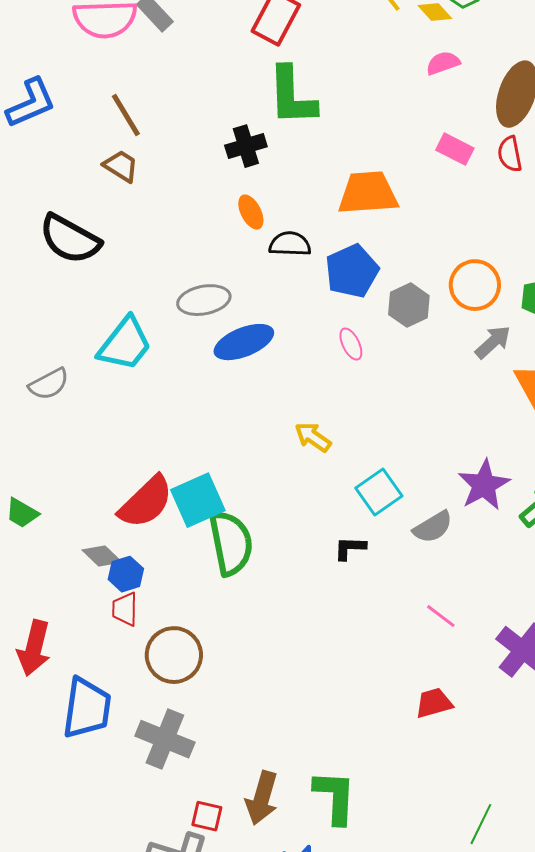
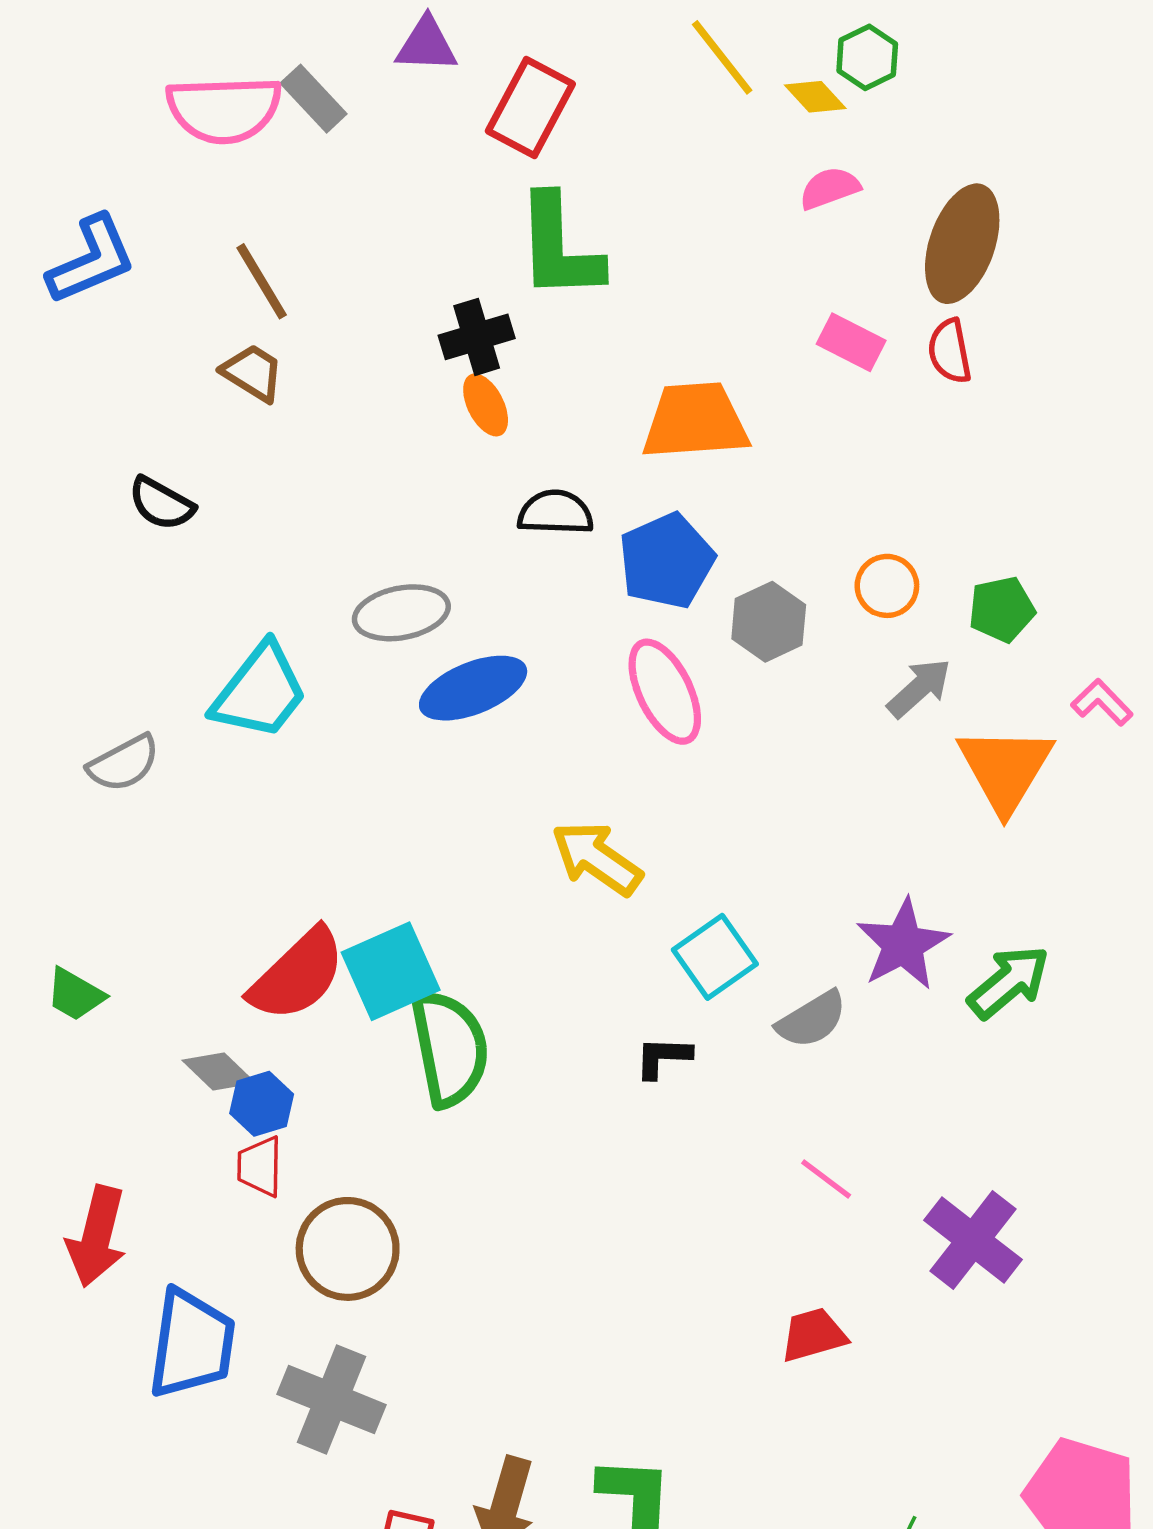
orange ellipse: (251, 212) -> (486, 405), moved
black semicircle: (70, 239) -> (161, 504), size x0.6
orange circle: (475, 285) -> (887, 586), size x0.7
pink ellipse: (351, 344) -> (665, 692), size x1.8
yellow arrow: (313, 437) -> (597, 858), size x1.4

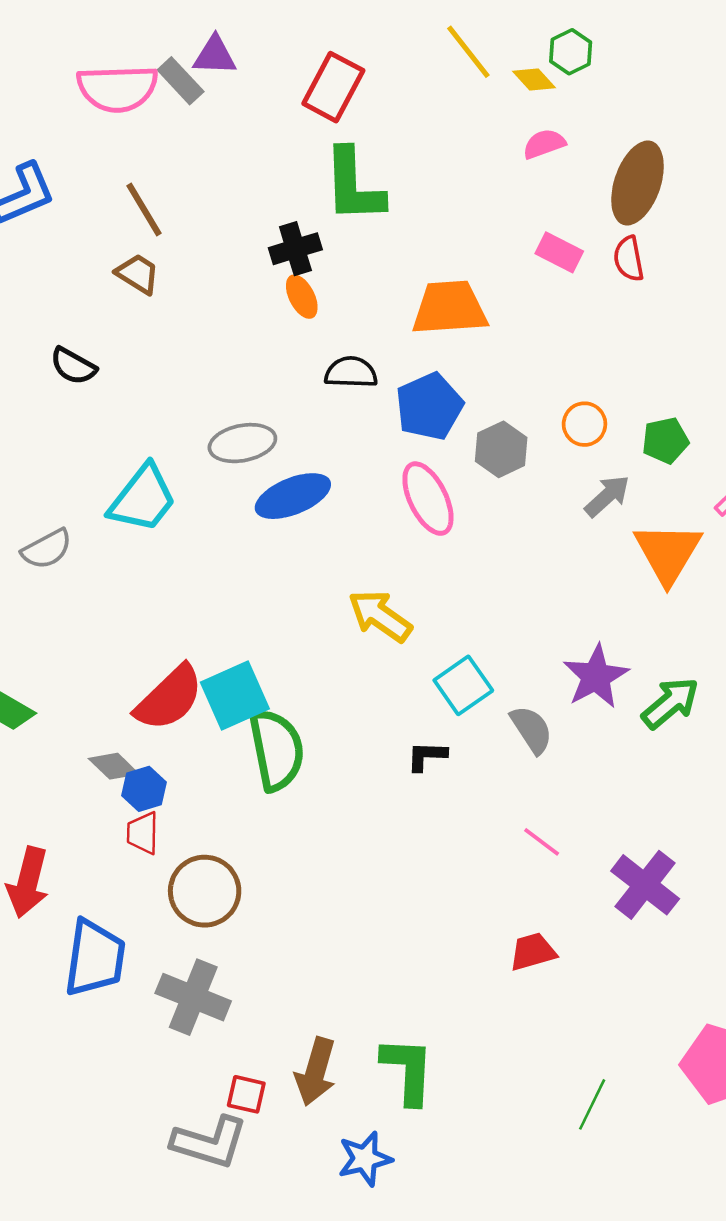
purple triangle: (426, 45) -> (215, 56), moved
gray semicircle: (812, 1020) -> (531, 730), turned -92

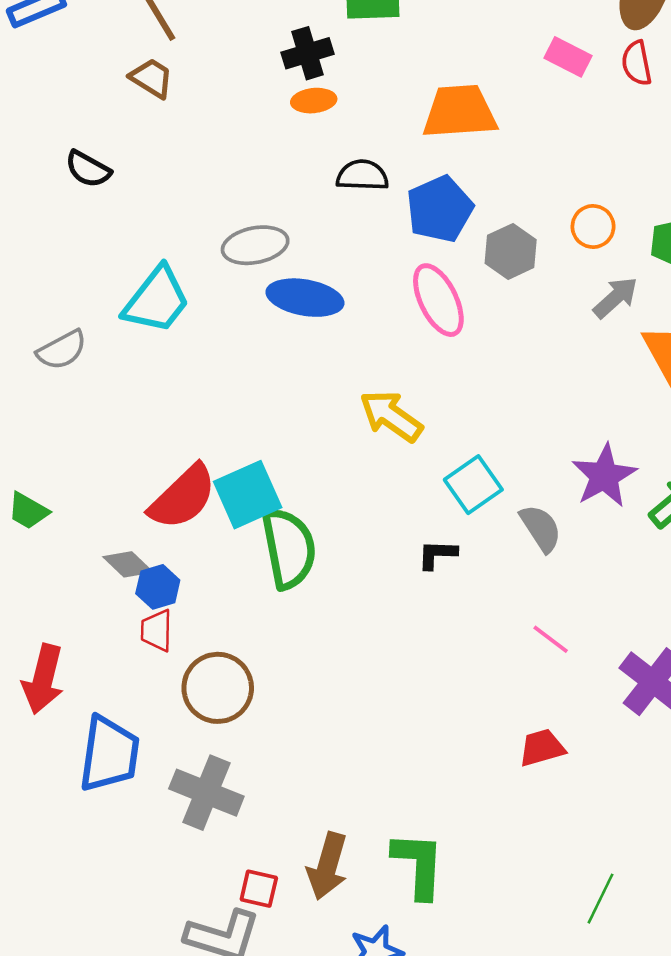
orange ellipse: (302, 297) -> (314, 101), turned -69
blue ellipse: (293, 496) -> (305, 298), turned 32

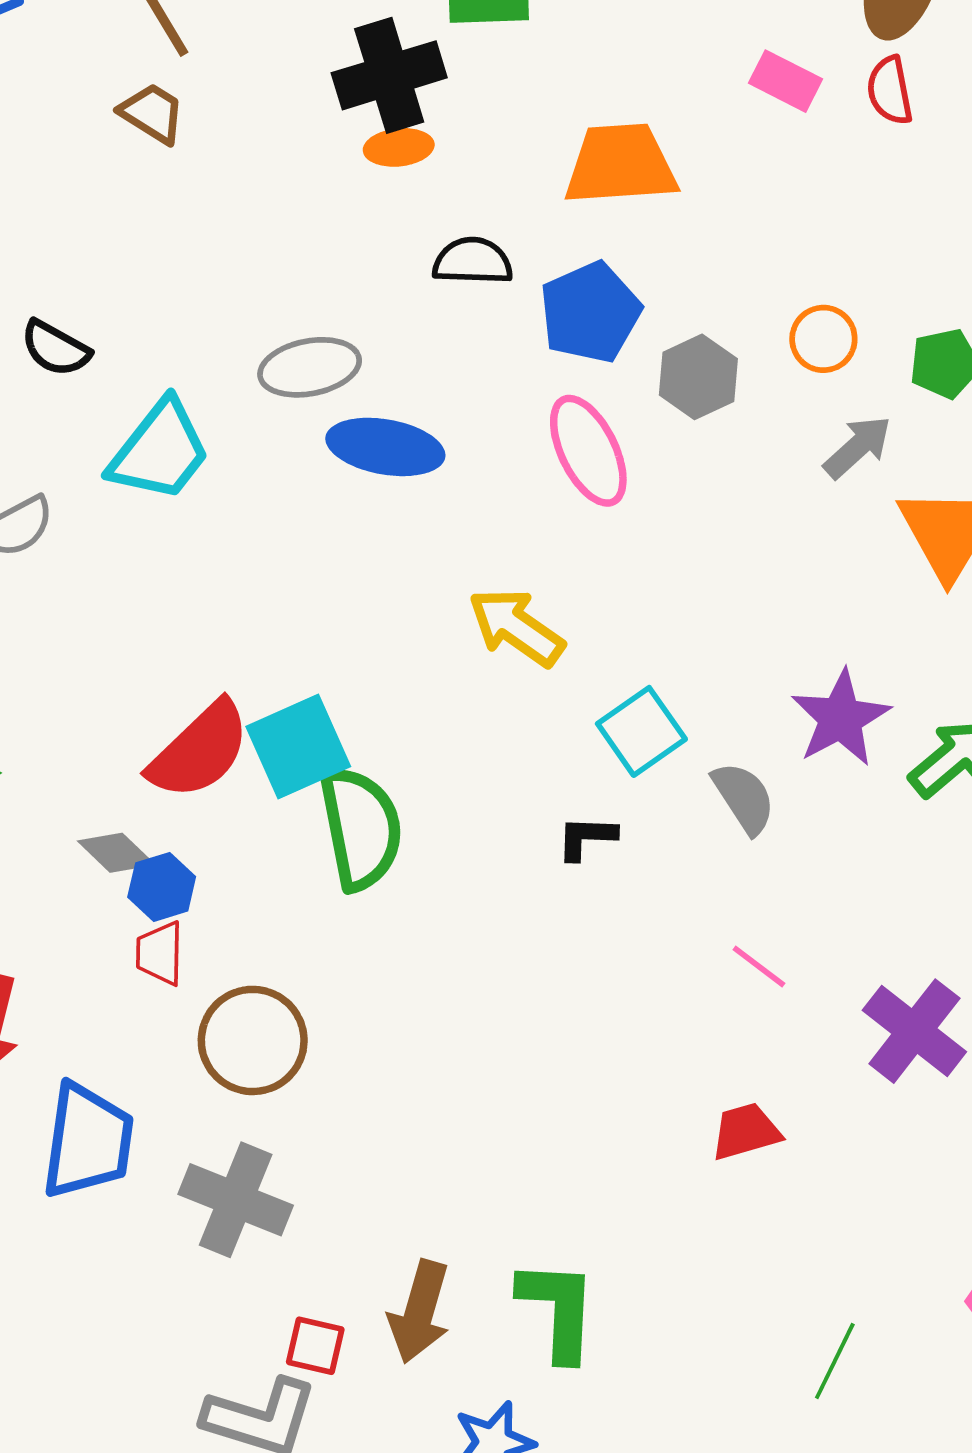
black cross: (307, 53) -> (389, 75), size x1.4
black semicircle: (88, 169) -> (55, 348), moved

